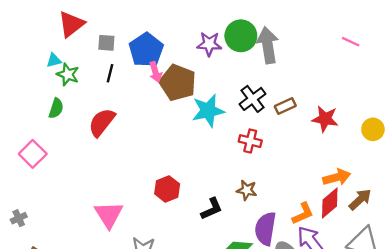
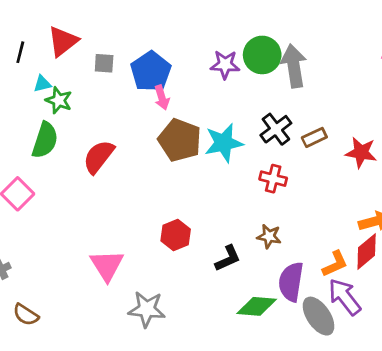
black line: (110, 73) -> (20, 52), moved
brown pentagon: (178, 83) -> (180, 140), moved
green semicircle: (56, 108) -> (45, 140), size x1.5

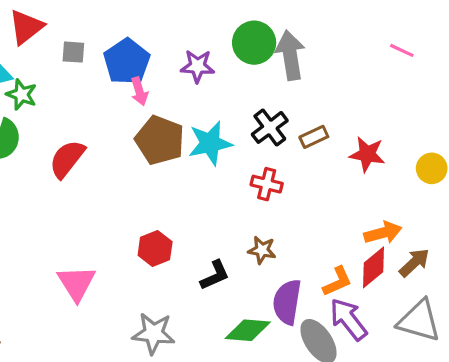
purple star: (225, 65) -> (198, 66), moved
gray star: (147, 309) -> (153, 333), moved

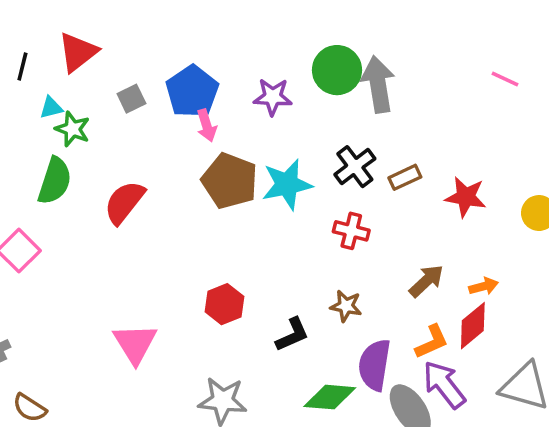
gray square: (73, 52) -> (131, 99), moved, turned -30
orange arrow: (383, 233) -> (484, 286), size x0.7
brown arrow: (414, 263) -> (426, 281), moved

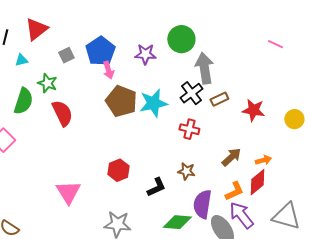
gray arrow: (378, 84) -> (204, 68), moved
green star: (72, 129) -> (47, 83), moved
red semicircle: (124, 202) -> (62, 113), turned 116

